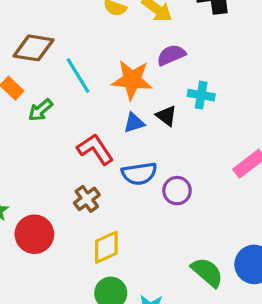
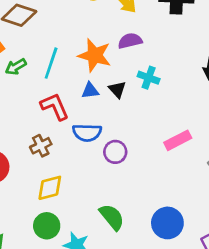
cyan line: (78, 75) -> (51, 63), moved, turned 40
green semicircle: (207, 272) -> (112, 217), moved

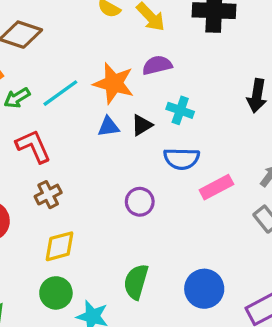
cyan line: (51, 63) -> (60, 93), turned 36
black triangle: (117, 90) -> (142, 125), turned 42
red L-shape: (55, 106) -> (33, 146), moved
blue semicircle: (87, 133) -> (182, 159), moved
green semicircle: (112, 217) -> (136, 282), turned -124

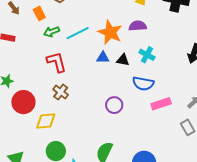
black triangle: (142, 125) -> (123, 60), turned 32
brown cross: (48, 195) -> (61, 92), turned -35
yellow diamond: (60, 246) -> (46, 121), moved

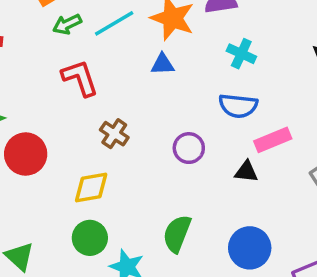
black triangle: (123, 60) -> (246, 172), moved
brown cross: (61, 92) -> (114, 134), moved
yellow diamond: (46, 121) -> (91, 187), moved

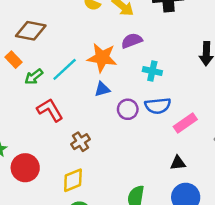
brown cross: (114, 134) -> (80, 142), turned 36
purple circle: (189, 148) -> (128, 109), moved
black triangle: (246, 172) -> (178, 163), moved

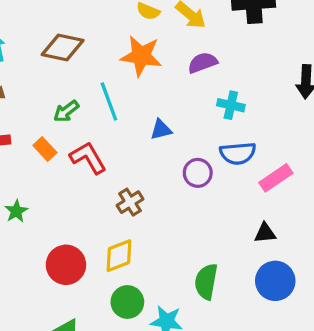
orange star: (102, 58) -> (141, 56), moved
orange rectangle: (14, 60) -> (45, 149), moved
cyan line: (65, 69) -> (109, 102), turned -68
purple circle: (128, 109) -> (198, 173), moved
red circle: (25, 168) -> (66, 265), moved

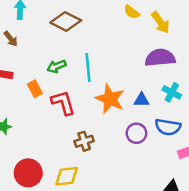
orange star: (141, 56) -> (110, 99), moved
purple semicircle: (203, 63) -> (160, 58), size x1.4
blue triangle: (161, 130) -> (141, 100), moved

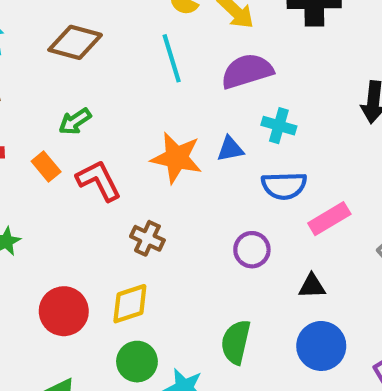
cyan line: (88, 67) -> (172, 58), moved
purple circle: (136, 133) -> (252, 250), moved
brown cross: (84, 141) -> (147, 238), turned -36

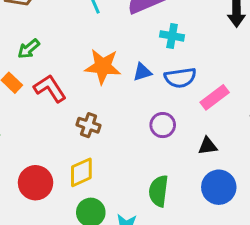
blue triangle: (230, 149) -> (142, 72), moved

